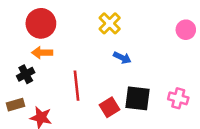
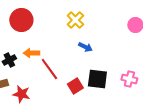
orange arrow: (42, 53) -> (31, 53), moved
red line: (76, 86) -> (49, 69), turned -30

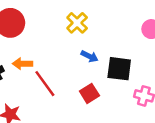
black square: (97, 79) -> (119, 69), moved
red square: (75, 86) -> (89, 93), moved

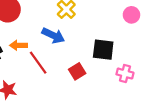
blue arrow: (89, 56) -> (53, 35), moved, size x1.5

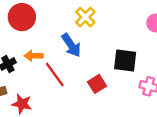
blue arrow: (53, 35) -> (71, 45), turned 30

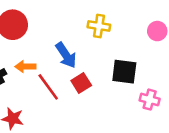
yellow cross: (85, 17) -> (99, 26), moved, turned -36
red square: (97, 84) -> (81, 83), moved

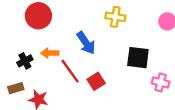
red square: (81, 83) -> (96, 81), moved

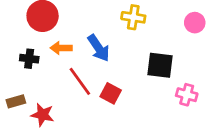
orange arrow: (50, 53) -> (61, 48), moved
black cross: (25, 61) -> (29, 59), moved, turned 35
red square: (96, 81) -> (111, 93), turned -30

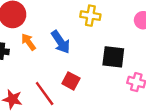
orange arrow: (61, 48) -> (29, 42), turned 54
red line: (80, 81) -> (45, 94), moved

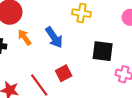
red square: (71, 81) -> (64, 73), turned 35

